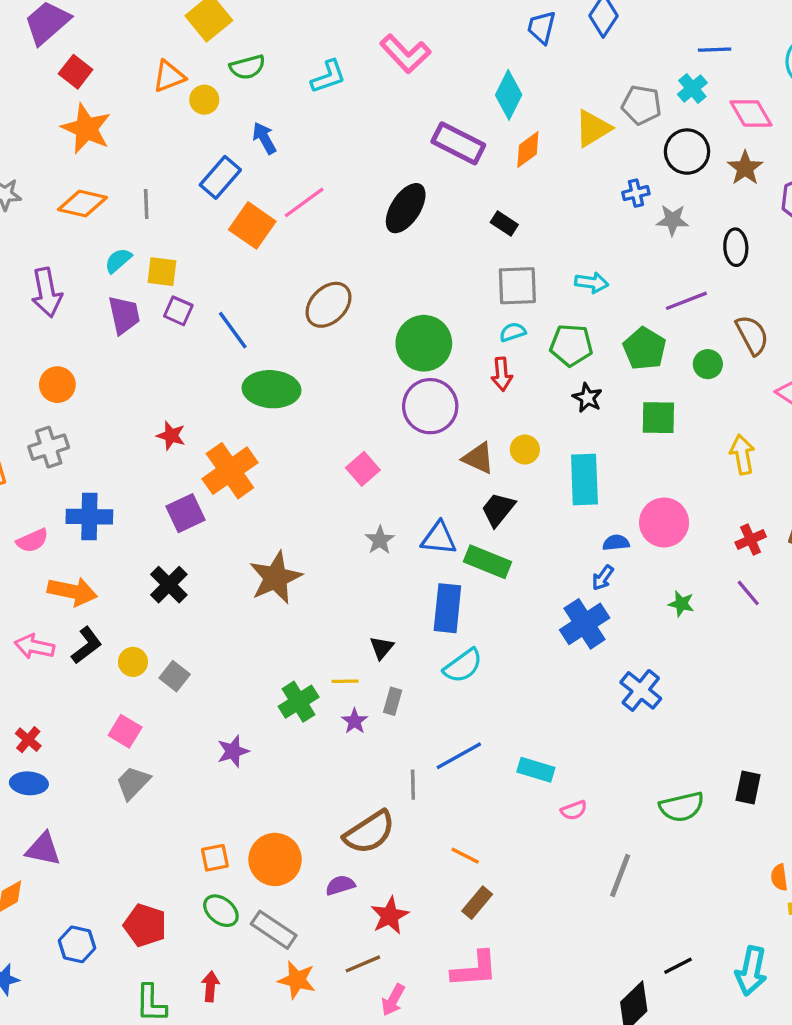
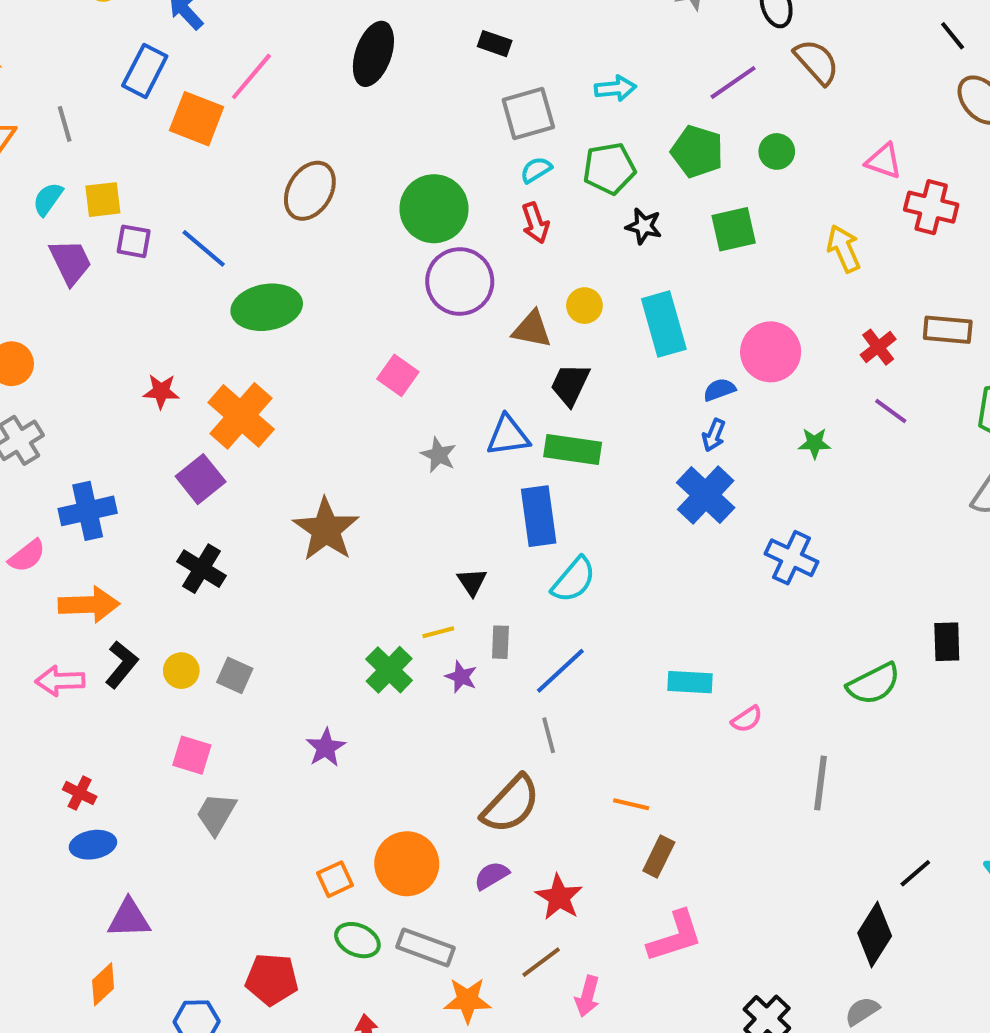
brown semicircle: (752, 335) -> (817, 62), moved
blue line: (459, 756) -> (560, 671), moved

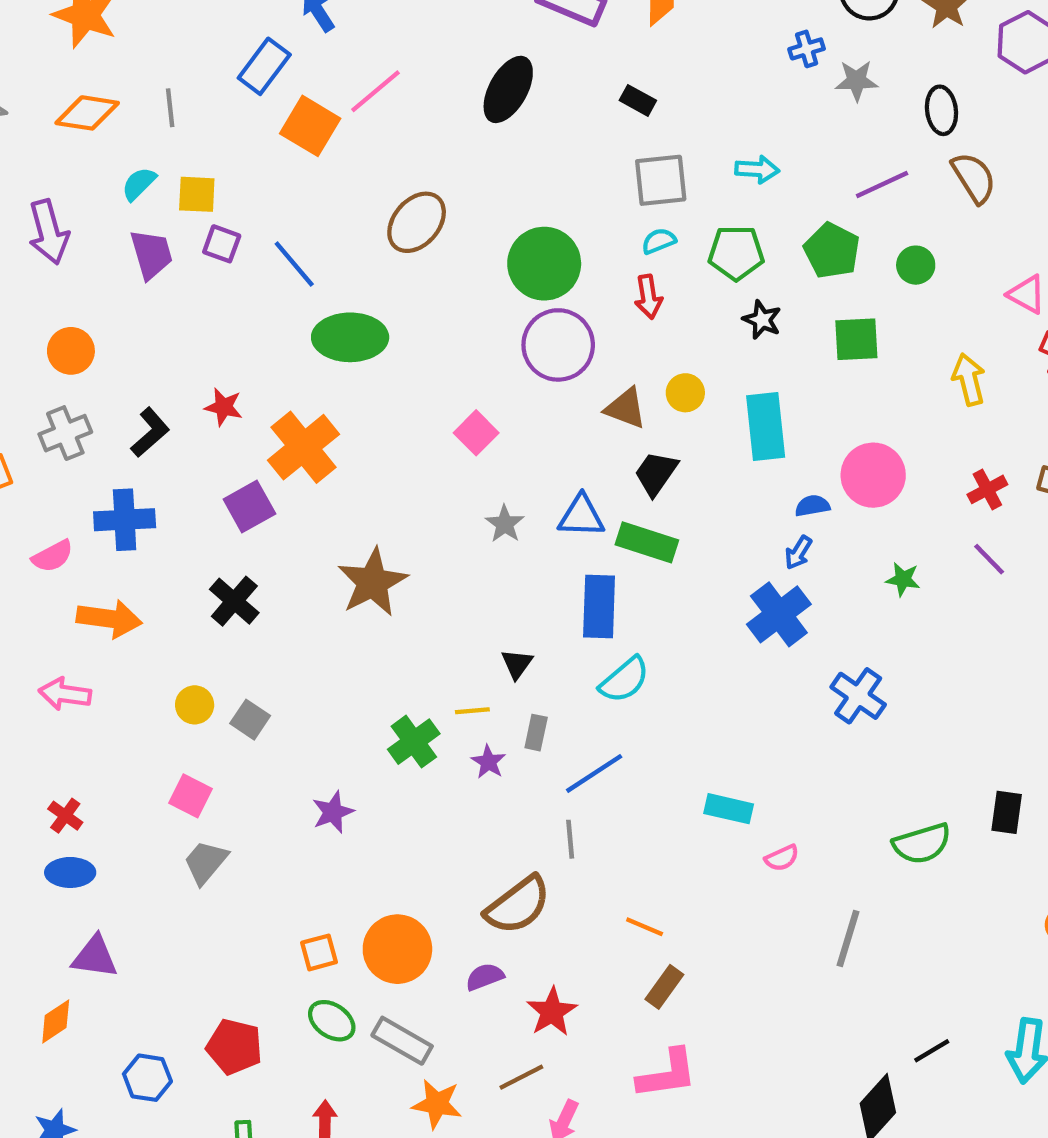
black L-shape: (122, 664) -> (150, 432), moved

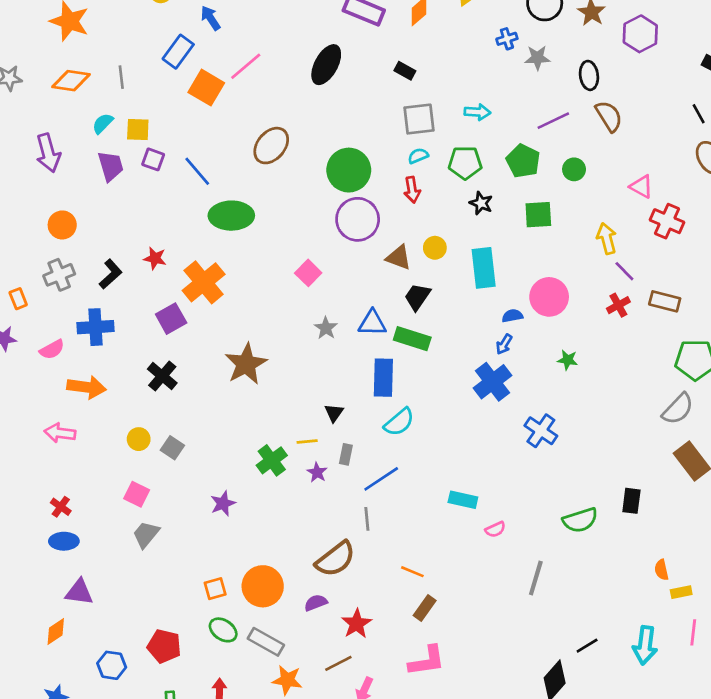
purple line: (989, 559) -> (624, 271), moved

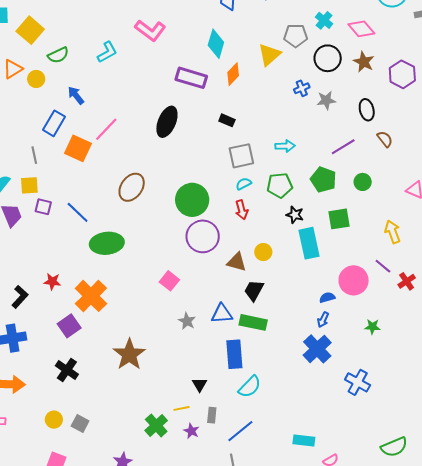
gray line: (121, 77) -> (34, 155), moved
brown semicircle: (609, 116) -> (385, 139), size x0.7
cyan rectangle: (484, 268) -> (309, 243), moved
purple line: (624, 271) -> (383, 266), moved

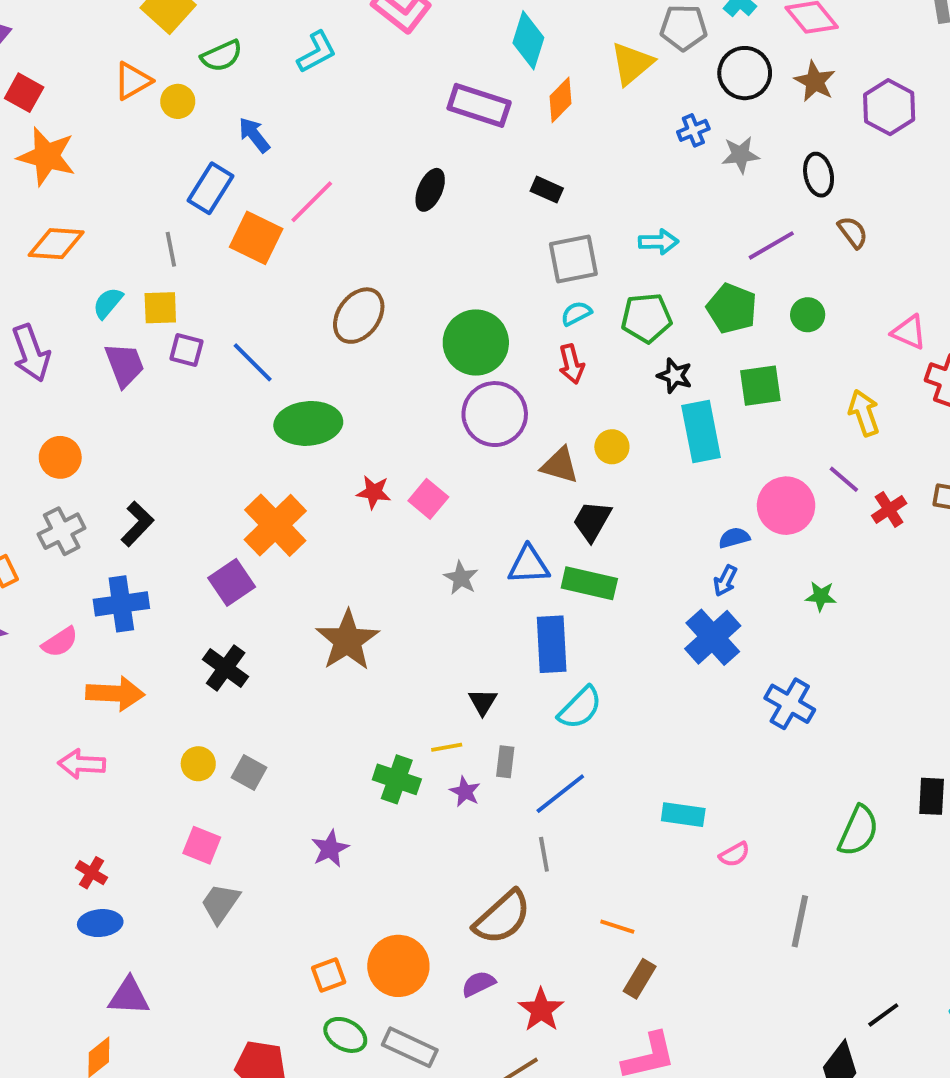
black ellipse: (167, 122) -> (430, 190), size x0.7
red star: (52, 281) -> (374, 492), moved
green cross: (156, 425) -> (397, 779), turned -30
green semicircle: (394, 447) -> (858, 831), turned -44

